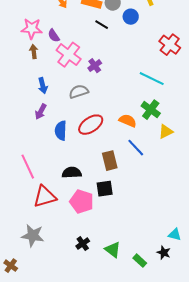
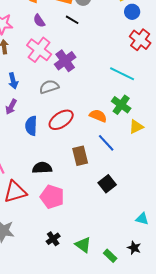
blue circle: (131, 17) -> (132, 12), moved
purple semicircle: (54, 36) -> (39, 21), moved
purple cross: (95, 66) -> (65, 61), size x1.5
black square: (105, 189) -> (107, 184), moved, turned -30
cyan triangle: (175, 235) -> (142, 219), moved

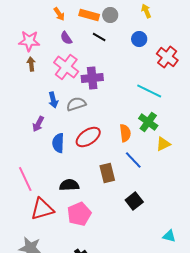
blue circle: (132, 12) -> (139, 39), moved
purple cross: (65, 61) -> (92, 78), turned 30
blue arrow: (13, 81) -> (53, 100), moved
orange semicircle: (98, 116) -> (125, 133), turned 60
pink pentagon: (52, 197) -> (79, 214), turned 30

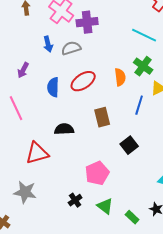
purple arrow: (38, 124) -> (23, 70), moved
blue line: (133, 160) -> (139, 105), moved, turned 60
pink line: (25, 179) -> (16, 108), moved
pink pentagon: (79, 214) -> (97, 173), moved

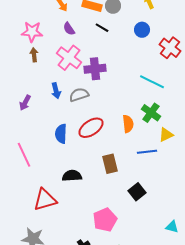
purple arrow: (23, 70) -> (25, 103), moved
blue line: (139, 105) -> (147, 152), turned 66

